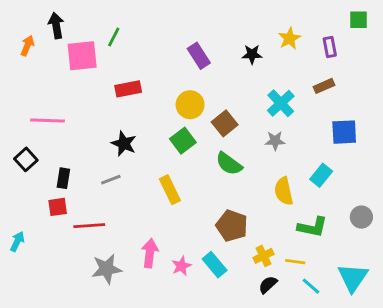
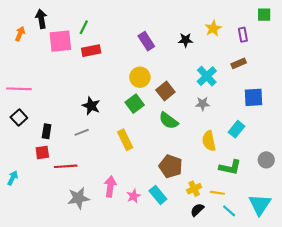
red rectangle: (128, 89) -> (91, 51), moved
pink line: (47, 121) -> (19, 89), moved

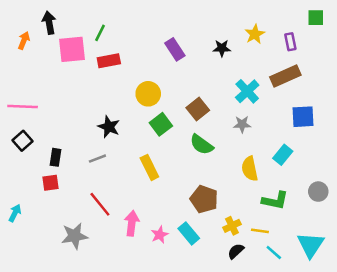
brown rectangle: (239, 63) -> (285, 76), size x1.6
yellow circle: (140, 77) -> (148, 94), moved
red line: (66, 166) -> (100, 204), moved, turned 55
gray star: (78, 198) -> (75, 236), moved

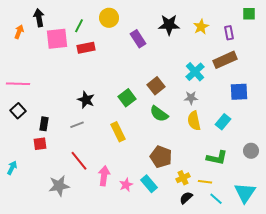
black star: (222, 48) -> (169, 25), moved, size x1.5
yellow circle: (148, 94) -> (109, 18), moved
yellow semicircle: (250, 169) -> (194, 121), moved

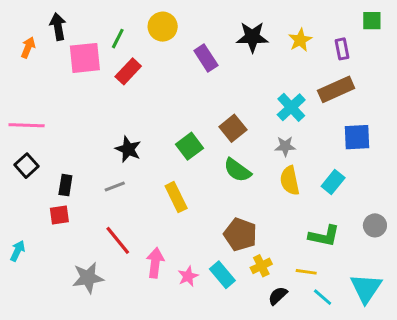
red rectangle: (86, 48) -> (128, 71), turned -36
yellow cross: (183, 178) -> (261, 266), moved

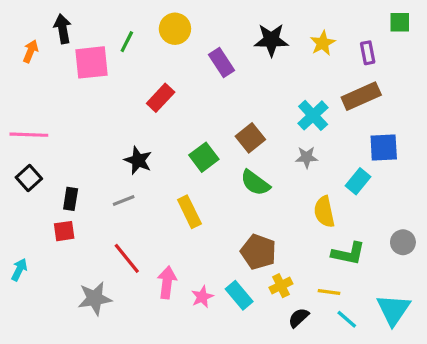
red rectangle: (128, 71) -> (161, 98), moved
yellow semicircle: (290, 181) -> (324, 212), moved
cyan rectangle: (333, 182) -> (358, 181), moved

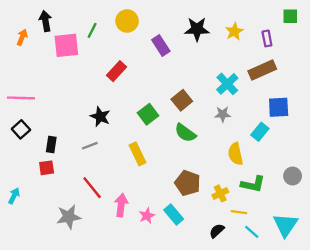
yellow cross: (281, 286) -> (220, 193), moved

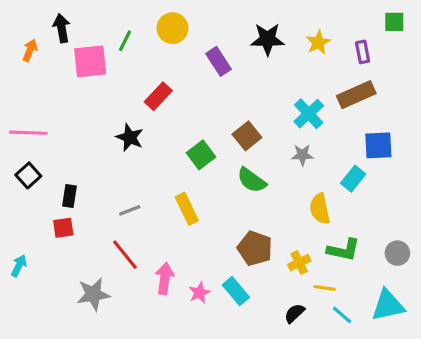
black star: (100, 117) -> (130, 137), moved
gray line: (90, 146) -> (130, 210), moved
gray circle: (293, 176) -> (397, 253), moved
cyan triangle: (286, 225) -> (388, 305), turned 44

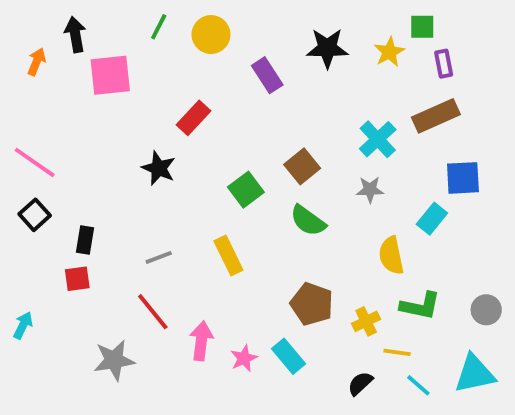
green square: (394, 22) -> (422, 27), moved
green line: (125, 41) -> (159, 27), moved
pink line: (28, 133) -> (35, 162), turned 33

